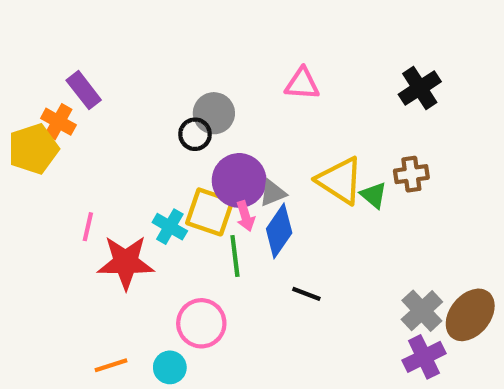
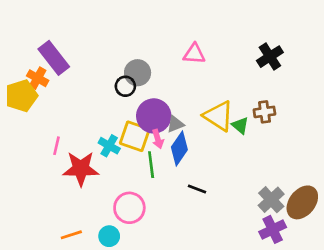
purple rectangle: (84, 90) -> (54, 58), size x1.4

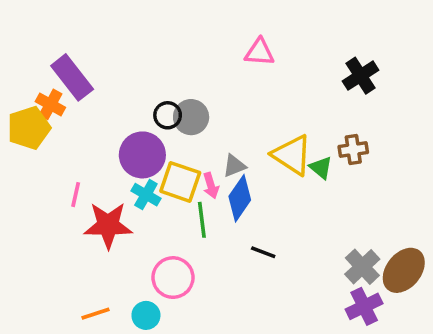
pink triangle: (194, 54) -> (260, 52), moved
gray circle: (138, 73) -> (191, 117), moved
purple circle: (154, 116) -> (142, 155), moved

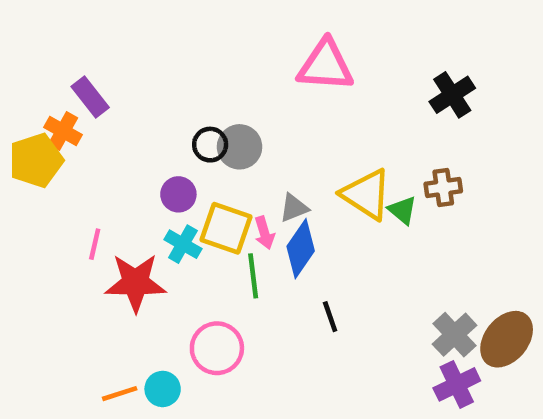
pink triangle: (260, 52) -> (326, 65), size x1.5
purple rectangle: (72, 77) -> (90, 97), size x0.7
purple circle: (142, 155) -> (178, 194), size x0.6
black line: (263, 252) -> (330, 317), turned 50
cyan circle: (146, 315) -> (163, 389), moved

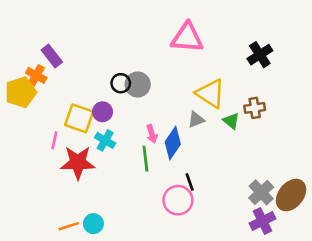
yellow triangle: (366, 194) -> (210, 94), moved
gray triangle: (294, 208) -> (196, 120), moved
yellow square: (226, 228) -> (79, 118), moved
pink circle: (217, 348) -> (178, 200), moved

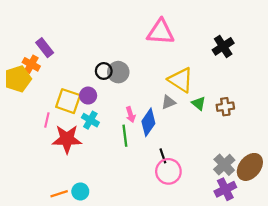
brown cross: (255, 108) -> (225, 107), moved
pink circle: (178, 200) -> (168, 171), moved

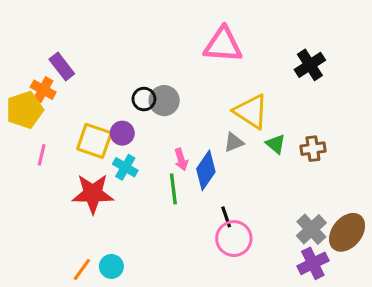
pink line: (47, 120) -> (42, 155), moved
orange line: (59, 194) -> (82, 270), turned -36

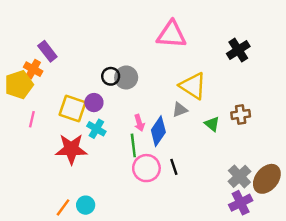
green triangle: (276, 144) -> (212, 124), moved
pink circle: (234, 239) -> (146, 168), moved

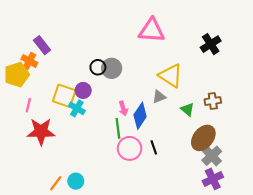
cyan cross: (96, 129) -> (77, 108), moved
red star: (71, 149) -> (41, 132), moved
brown ellipse: (267, 179) -> (203, 138), moved

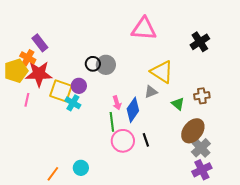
red star: (41, 132) -> (39, 74), moved
cyan circle: (76, 181) -> (81, 168), moved

